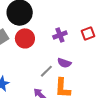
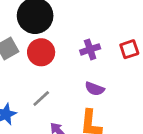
gray line: (46, 71) -> (41, 98), moved

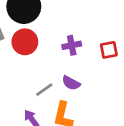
gray line: (41, 98) -> (44, 90), moved

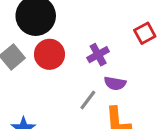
purple cross: (72, 45) -> (98, 55), moved

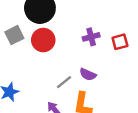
purple cross: (98, 55) -> (91, 37), moved

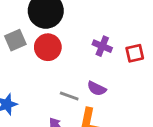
purple cross: (91, 37) -> (102, 46), turned 35
gray line: (64, 82) -> (69, 96), turned 56

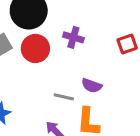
purple cross: (102, 46) -> (73, 37), moved

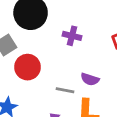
red circle: (35, 48) -> (28, 67), moved

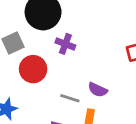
purple cross: (72, 36) -> (65, 44), moved

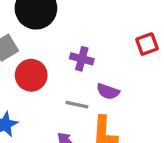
purple cross: (65, 44) -> (82, 59), moved

